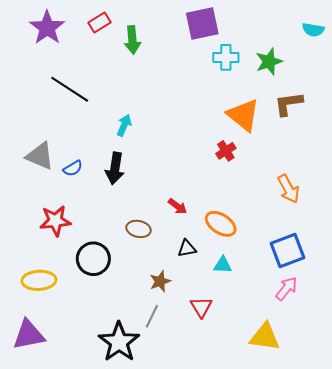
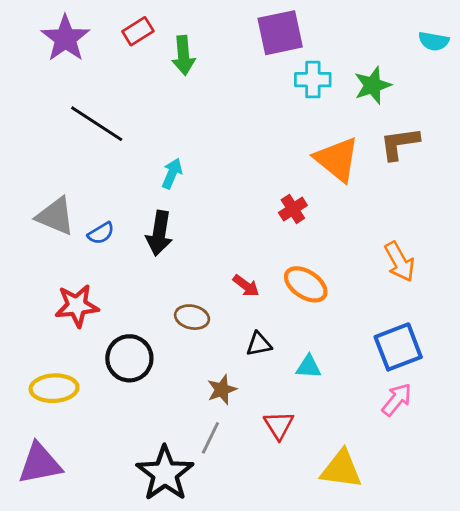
red cross: (226, 151) -> (293, 209), moved
orange ellipse: (221, 224) -> (306, 284), moved
yellow triangle: (265, 337) -> (341, 469), moved

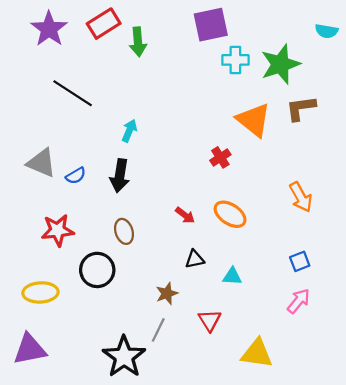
red rectangle: (138, 31) -> (104, 24), size x1.4
green star: (373, 85) -> (280, 64), size x1.4
brown ellipse: (192, 317) -> (124, 231), moved, turned 60
blue square: (398, 347) -> (300, 261), size x0.6

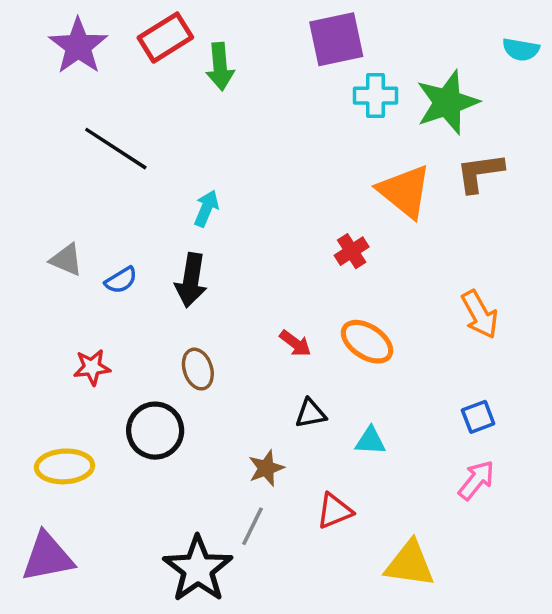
gray triangle: (42, 163) -> (66, 260), size x0.7
red star: (58, 230) -> (92, 367), size x0.7
red triangle: (210, 320) -> (335, 511), turned 40

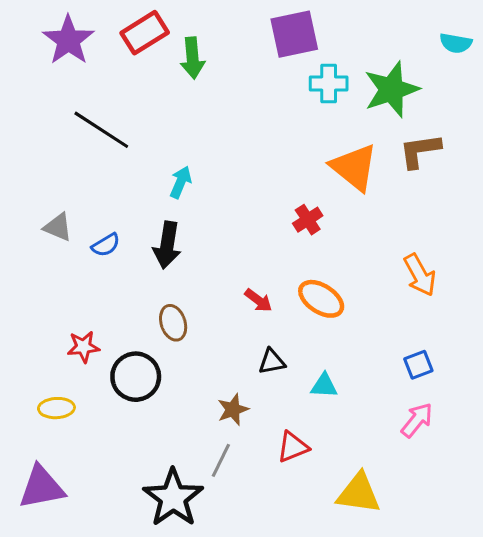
red star: (92, 367) -> (83, 347), moved
yellow ellipse: (65, 466) -> (56, 408), size x0.7

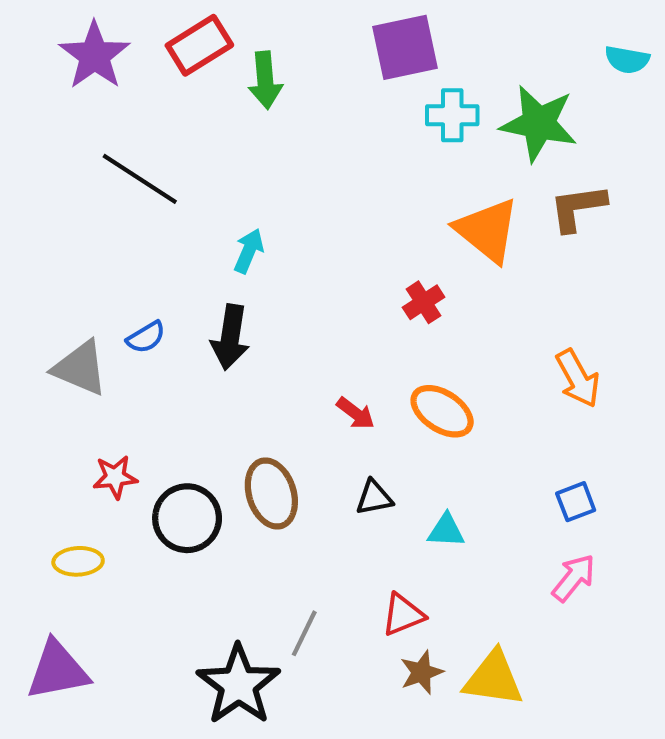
green star: (391, 89) -> (539, 123), turned 30
gray triangle: (58, 227) -> (80, 368), moved, size x1.4
brown ellipse: (173, 323) -> (271, 493), moved, size x1.4
brown star: (233, 410) -> (421, 672), moved

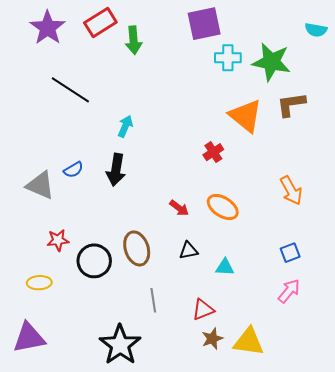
gray line: (304, 633) -> (153, 300), moved, turned -35

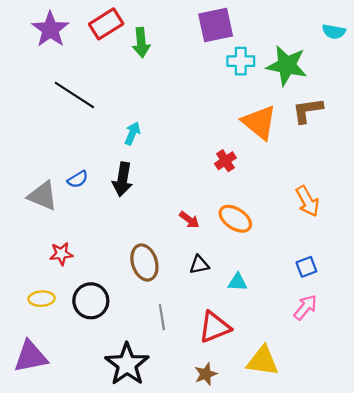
black circle: (94, 261) -> (91, 301), moved
red triangle: (203, 310) -> (214, 327), size x1.4
brown star: (212, 339) -> (206, 374), moved

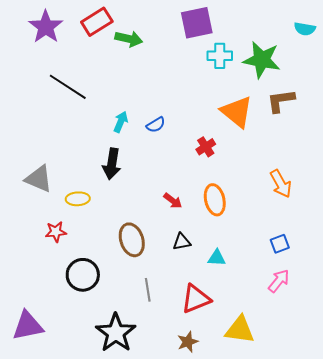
green arrow: (141, 43) -> (129, 39), turned -72
blue semicircle: (78, 179) -> (156, 125), moved
orange ellipse: (235, 219) -> (215, 200), turned 44
yellow ellipse: (42, 299) -> (78, 199), moved

